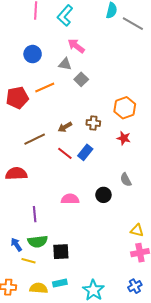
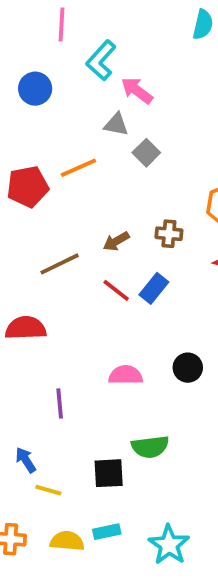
cyan L-shape: (65, 16) -> (101, 60), moved
blue circle: (33, 54) -> (35, 89), moved
green semicircle: (38, 242) -> (150, 447), moved

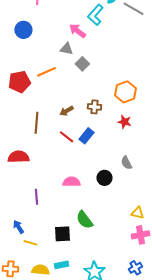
cyan L-shape: (101, 60) -> (95, 15), moved
brown line: (60, 264) -> (36, 123), turned -60
green semicircle: (150, 447) -> (84, 220), turned 60

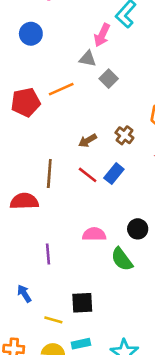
pink arrow: (77, 31) -> (102, 35), turned -102
brown cross: (94, 107) -> (124, 135), turned 32
brown line: (36, 123) -> (49, 174), moved
green semicircle: (84, 220) -> (122, 259), moved
yellow line: (30, 243) -> (53, 320), moved

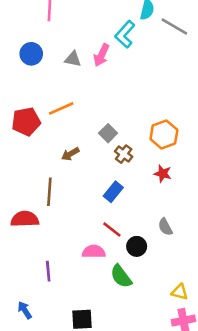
gray triangle: (88, 59) -> (73, 59), moved
gray square: (109, 79) -> (108, 133), moved
brown arrow: (88, 141) -> (70, 154), moved
red line: (88, 175) -> (112, 229), moved

